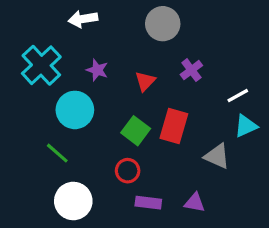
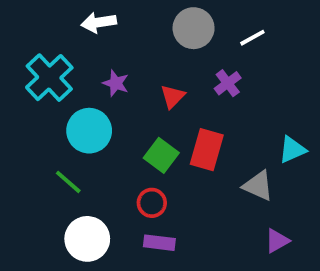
white line: (238, 96) -> (252, 38), moved
purple rectangle: (148, 203) -> (159, 243), moved
purple triangle: (195, 203) -> (277, 241), moved, turned -40

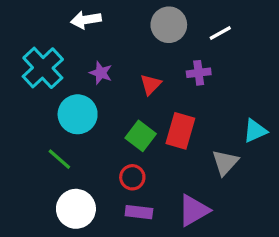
purple cross: (228, 83) -> (199, 73), turned 30
gray triangle: (258, 186) -> (225, 162), turned 48
purple triangle: (277, 241) -> (194, 210), moved, size x1.5

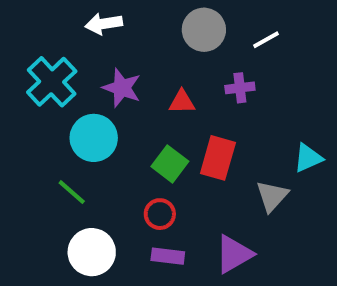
purple star: (101, 73) -> (122, 88), size x1.4
red triangle: (151, 84) -> (182, 102), turned 45

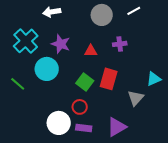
white line: (266, 40) -> (134, 11), moved
green line: (72, 192) -> (18, 84), moved
white circle: (92, 252) -> (59, 123), moved

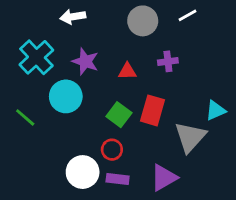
gray triangle: (136, 98) -> (190, 137), size x1.4

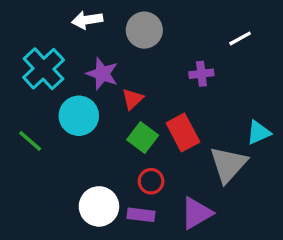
white line: (187, 15) -> (240, 38), moved
gray circle: (143, 21) -> (144, 30), moved
red triangle: (127, 71) -> (133, 99), moved, turned -42
red rectangle: (153, 110) -> (183, 133), turned -44
red circle: (112, 150) -> (151, 181), moved

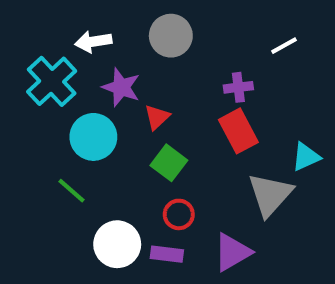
white arrow: (87, 20) -> (93, 42), moved
red rectangle: (183, 133) -> (238, 131), moved
green line: (30, 141) -> (71, 191), moved

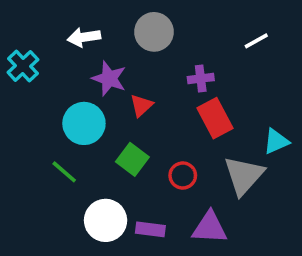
cyan cross: (52, 81) -> (23, 66), moved, size x0.7
purple cross: (238, 87) -> (201, 79), moved
green square: (169, 163) -> (132, 159), moved
red circle: (179, 214) -> (183, 176), moved
purple triangle: (232, 252) -> (210, 228), turned 33

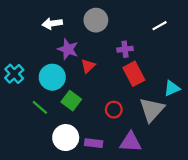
cyan cross: (23, 66) -> (14, 74), moved
green square: (132, 159) -> (71, 101), moved

